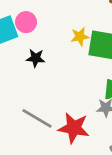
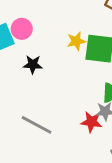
red star: (74, 128) -> (92, 122), moved, size x0.7

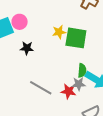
gray line: (37, 125) -> (41, 88), moved

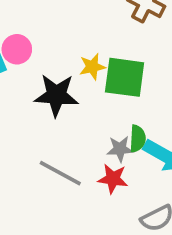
black star: (27, 48) -> (56, 95), moved, size x1.6
gray star: (79, 84) -> (120, 149), moved

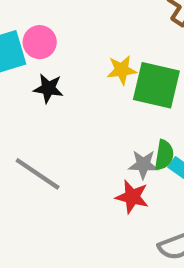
black star: (56, 95) -> (48, 88), moved, size x0.6
gray line: (60, 173) -> (38, 174), moved

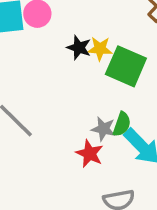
black star: (48, 88) -> (79, 48), moved

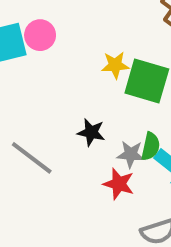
black star: (79, 48) -> (91, 132), moved

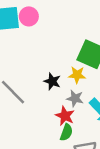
yellow star: (115, 65) -> (77, 75), moved
green semicircle: (151, 146) -> (66, 132), moved

